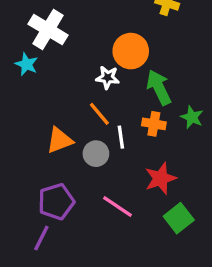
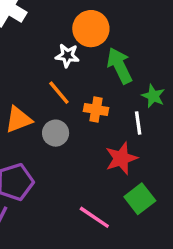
orange cross: (154, 124) -> (96, 109), moved
white line: (121, 137) -> (138, 123), moved
pink line: (117, 207) -> (94, 217), moved

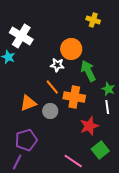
orange cross: (96, 109) -> (74, 97), size x1.5
white line: (138, 123) -> (107, 107), moved

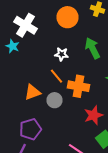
orange circle: (71, 49) -> (68, 17), moved
green arrow: (88, 71) -> (92, 48), moved

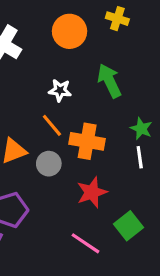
red star: (94, 115) -> (92, 192), moved

